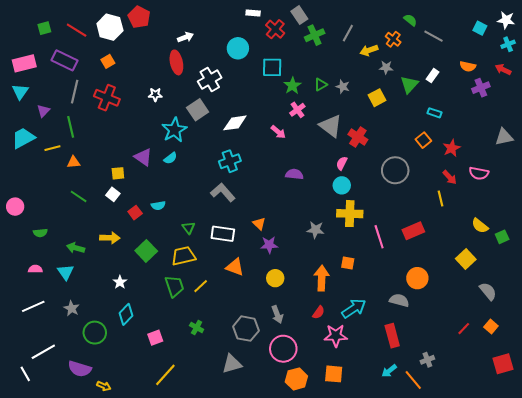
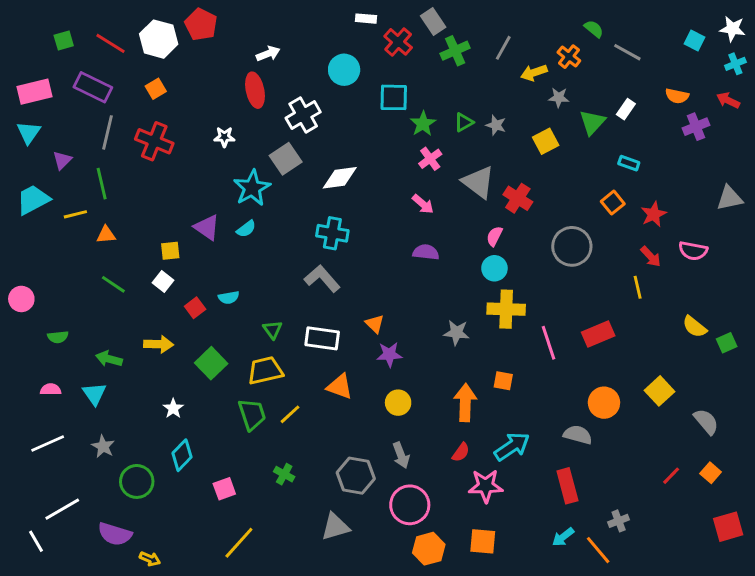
pink arrow: (278, 132) -> (423, 204), moved
cyan cross: (230, 161) -> (332, 233), turned 30
yellow square: (466, 259) -> (659, 391), moved

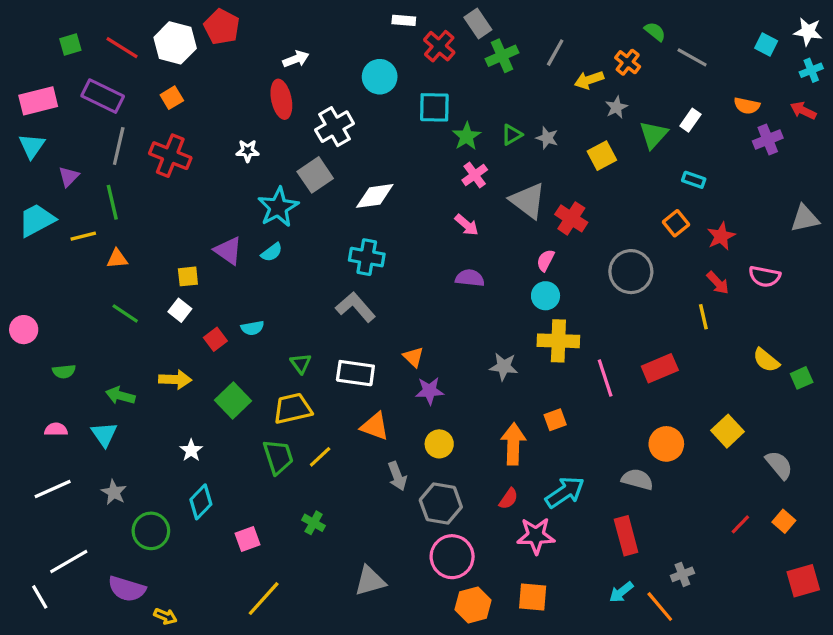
gray star: (559, 97) -> (616, 107), turned -30
orange square: (503, 381) -> (555, 420), turned -30
gray arrow: (401, 455) -> (397, 476), moved
gray hexagon: (356, 476) -> (441, 504), moved

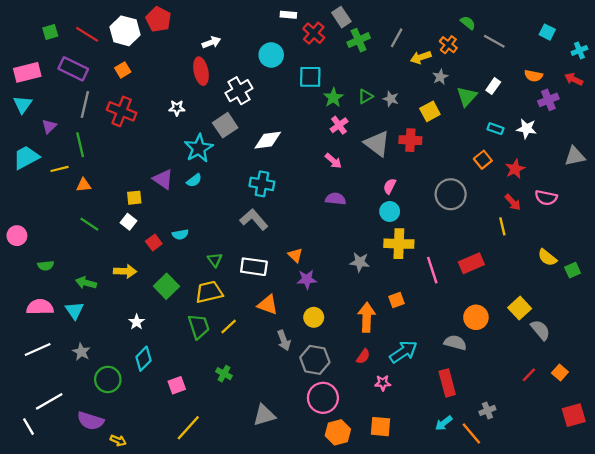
white star: (808, 32) -> (527, 129), moved
red cross: (571, 218) -> (410, 140), moved, turned -30
pink semicircle: (56, 429) -> (40, 307), size x1.6
gray semicircle: (779, 465) -> (540, 330), moved
pink star: (536, 536) -> (383, 383), size x0.6

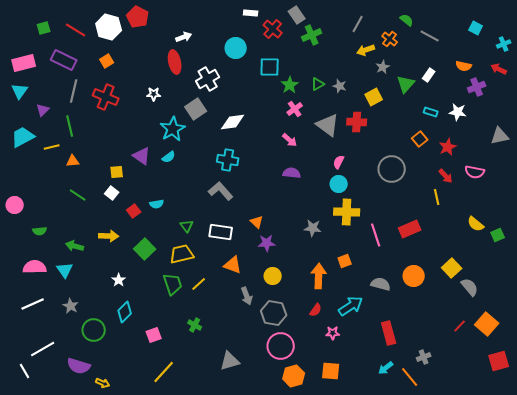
gray line: (397, 38) -> (358, 24), moved
gray semicircle: (455, 343) -> (381, 284), moved
orange square: (560, 373) -> (487, 324), size x1.6

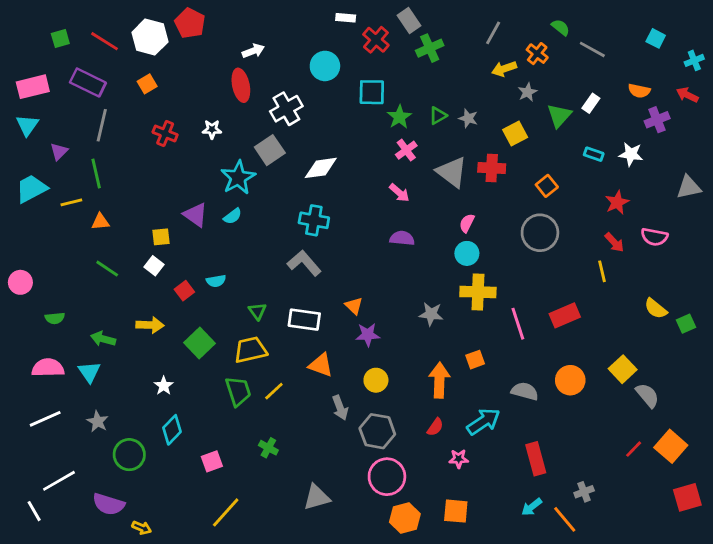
red cross: (106, 97) -> (165, 134), moved, size x0.7
orange square: (420, 139) -> (547, 186), moved

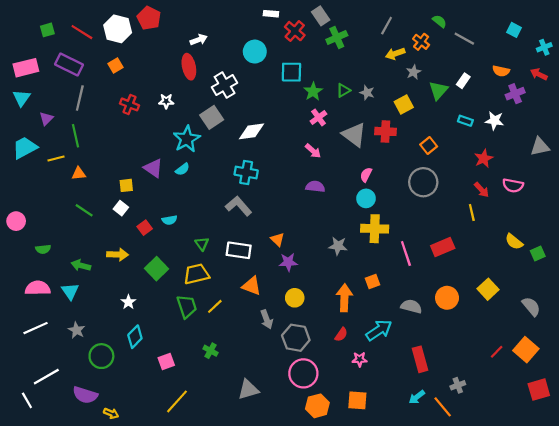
gray semicircle: (647, 395) -> (531, 306), moved

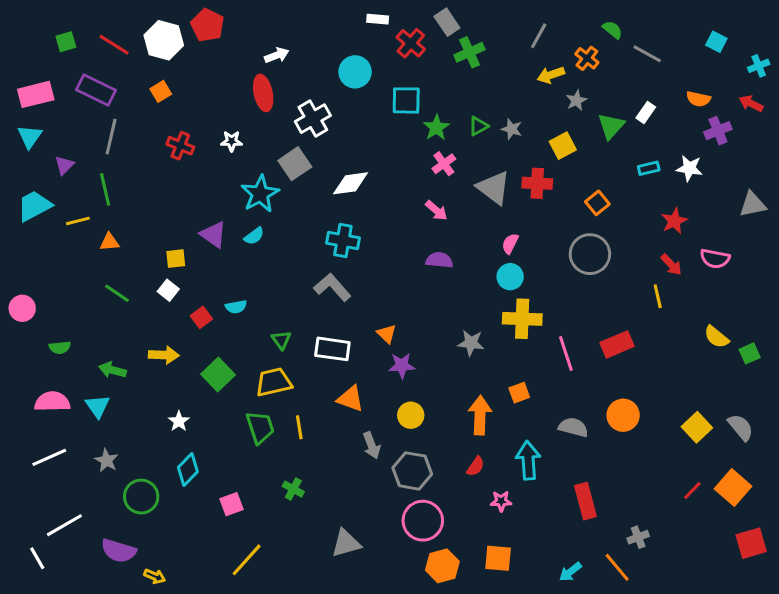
cyan rectangle: (465, 121) -> (649, 168), turned -32
yellow square: (488, 289) -> (697, 427), moved
yellow line: (215, 306) -> (299, 427), turned -56
cyan arrow: (379, 330) -> (528, 460), turned -60
cyan arrow: (417, 397) -> (570, 572), moved

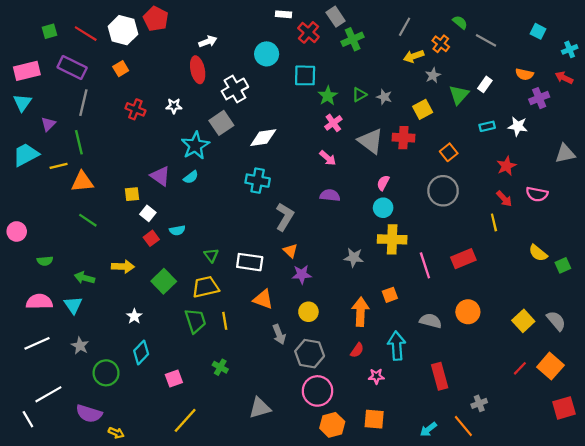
orange triangle: (110, 242) -> (82, 182), size x1.5
gray L-shape: (332, 287) -> (285, 217), moved, turned 72
white square: (168, 290) -> (148, 213), moved

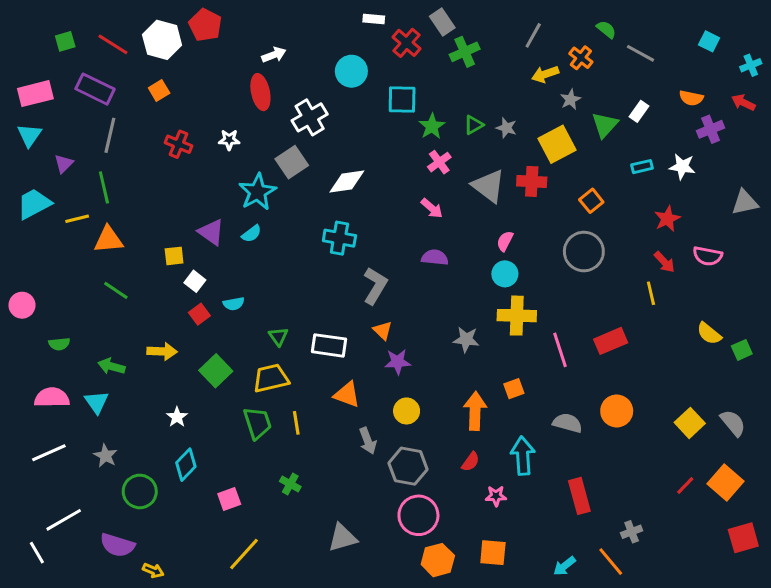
yellow square: (423, 109) -> (557, 144), size x1.4

